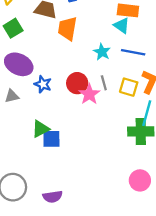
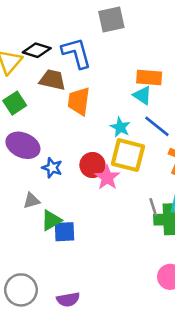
blue line: (133, 52) -> (157, 126), turned 30
gray line: (104, 83) -> (153, 207), moved
yellow square: (129, 87) -> (128, 155), moved, size x1.5
gray triangle: (12, 96) -> (32, 201), moved

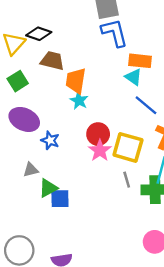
blue L-shape: (76, 53) -> (115, 33), moved
cyan star: (120, 127) -> (79, 101), moved
yellow square: (128, 155) -> (128, 147), moved
red circle: (92, 165) -> (98, 134), moved
gray line: (153, 207) -> (127, 180), moved

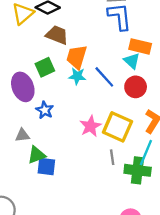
green square: (18, 81) -> (45, 67), moved
cyan star: (79, 101) -> (77, 76), turned -30
blue line: (146, 105) -> (104, 77), moved
purple ellipse: (24, 119) -> (23, 87), turned 36
red circle: (98, 134) -> (136, 87), moved

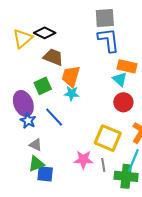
blue line: (104, 77) -> (54, 117), moved
blue star: (45, 110) -> (28, 121), moved
pink star: (90, 126) -> (83, 160), moved, turned 30
gray triangle: (22, 135) -> (36, 145), moved, turned 32

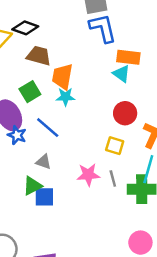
red circle: (123, 102) -> (125, 113), moved
yellow square: (108, 138) -> (115, 146), size x0.6
gray triangle: (36, 145) -> (44, 162), moved

